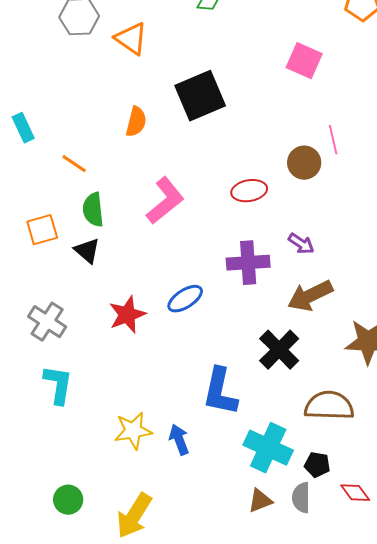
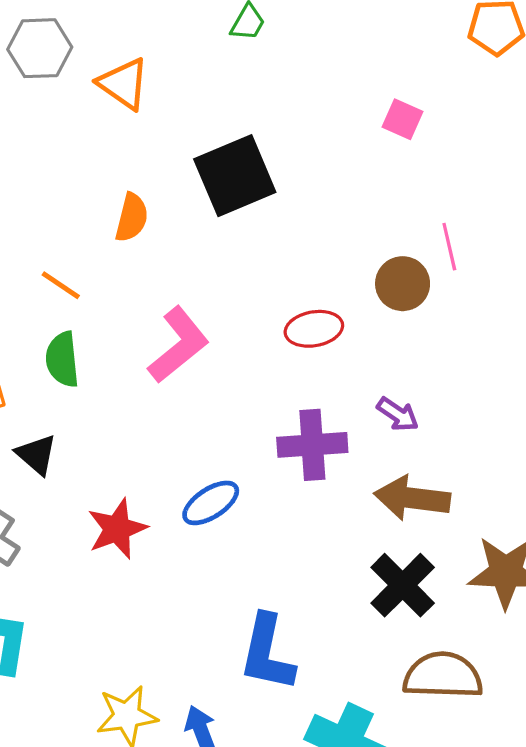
pink square: (304, 61) -> (403, 119), size x0.7
orange line: (74, 164) -> (61, 285), moved
black triangle: (87, 251) -> (37, 455), moved
brown arrow: (310, 296) -> (412, 498), turned 33
black cross: (279, 350) -> (403, 585), moved

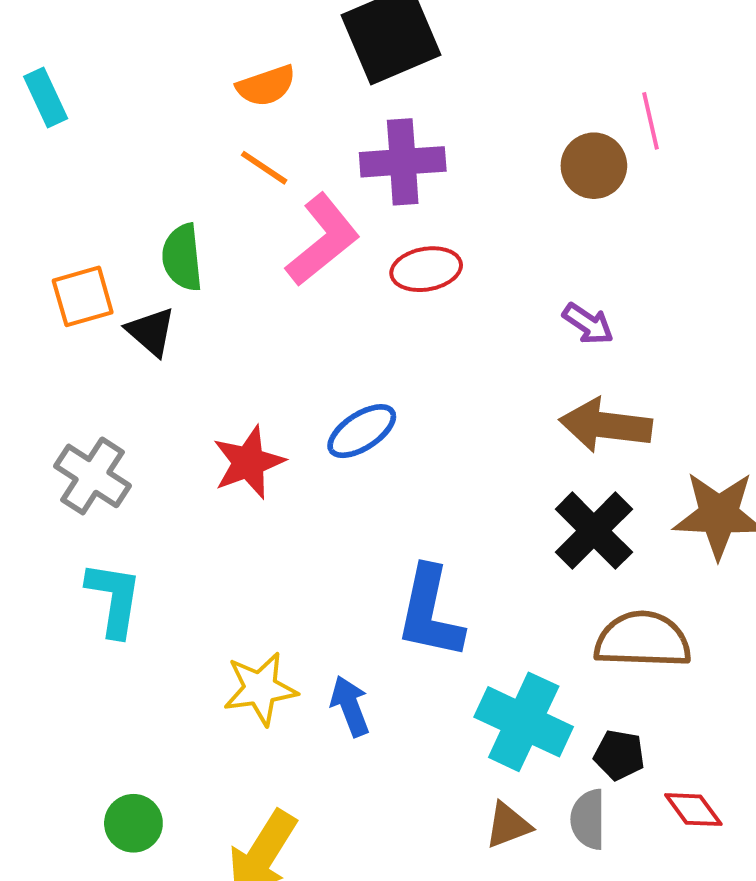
orange semicircle: (132, 218) -> (266, 86), turned 57
orange line: (61, 285) -> (264, 168), moved
red ellipse: (314, 329) -> (426, 269), moved
purple cross: (312, 445) -> (403, 162), moved
black triangle: (37, 455) -> (151, 332), moved

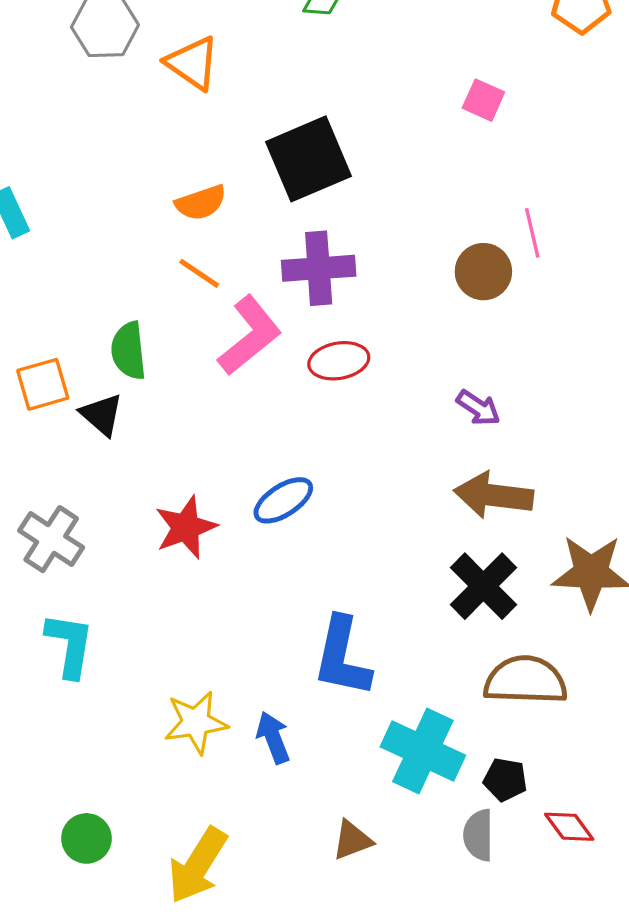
brown triangle: (508, 825) -> (352, 840), moved

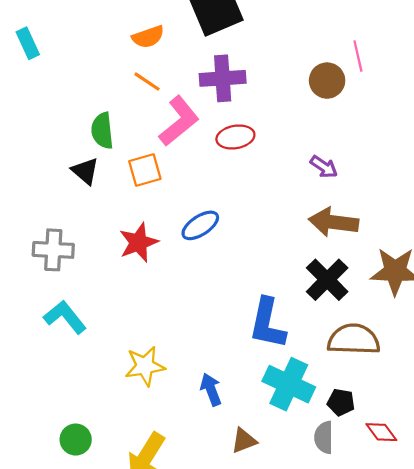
orange square: (43, 384) -> (145, 170), moved
gray cross: (51, 539) -> (53, 250), turned -30
cyan L-shape: (70, 645) -> (65, 317), turned -48
blue L-shape: (342, 657) -> (267, 323), moved
blue arrow: (273, 738) -> (211, 389), moved

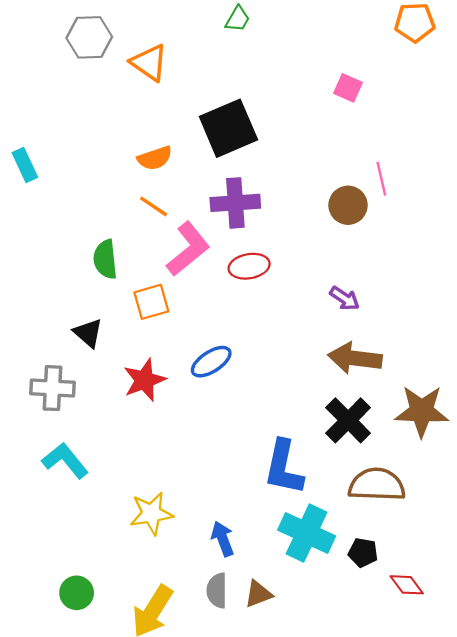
black triangle: (85, 171) -> (88, 333), moved
gray semicircle: (324, 437) -> (217, 591), moved

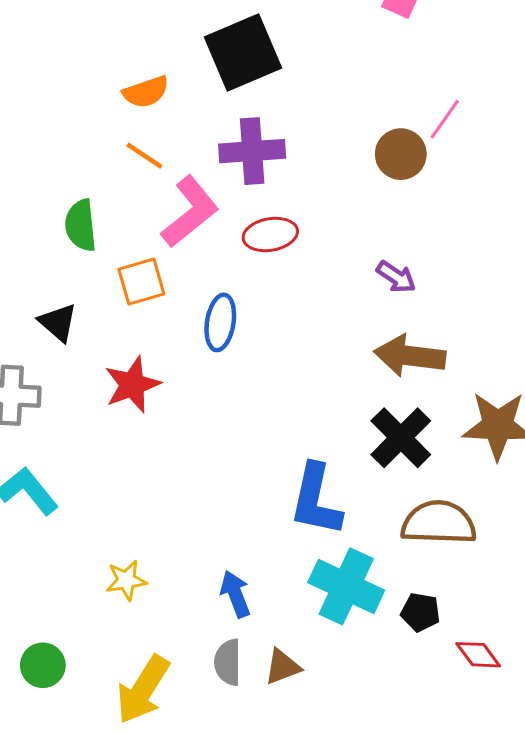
pink line: (381, 179) -> (445, 119), turned 48
blue ellipse: (211, 362) -> (220, 322), moved, turned -48
yellow star: (151, 513) -> (126, 580), moved, size x0.7

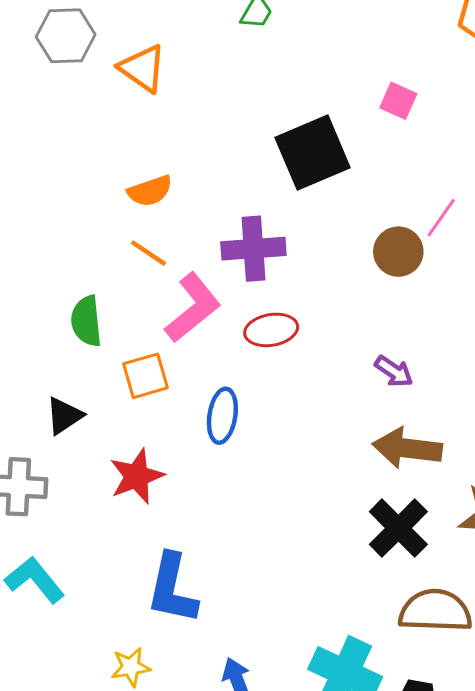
black square: (243, 52) -> (313, 153), moved
black triangle: (58, 322) -> (64, 416), turned 45
blue L-shape: (316, 500) -> (172, 589), moved

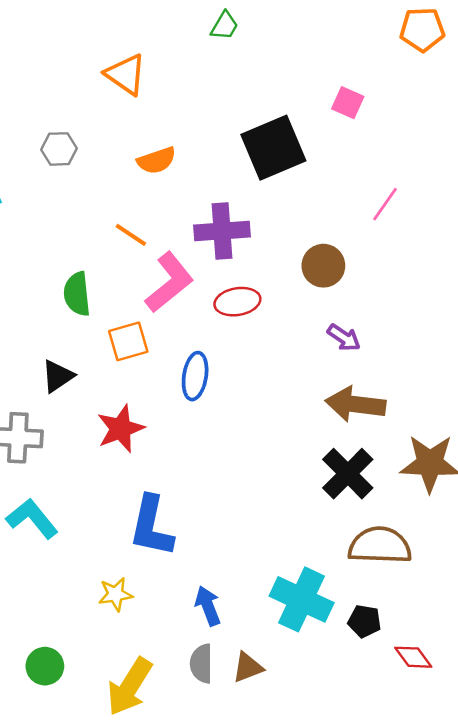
gray hexagon: (66, 36) -> (59, 149), moved, size x0.7
orange semicircle: (150, 191) -> (157, 160), moved
brown circle: (398, 252) -> (323, 266), moved

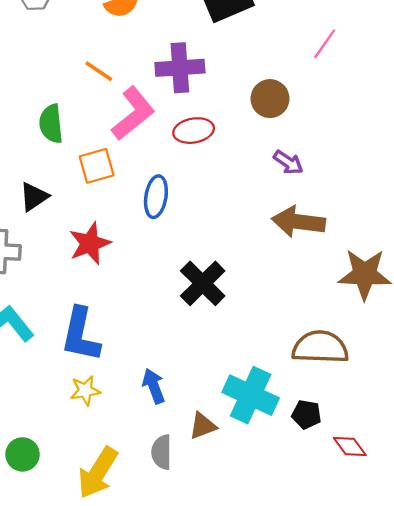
black cross: (348, 474) -> (203, 283), moved
blue L-shape: (151, 526) -> (81, 335), moved
blue arrow: (208, 606) -> (154, 386), moved
brown triangle: (248, 667) -> (203, 426), moved

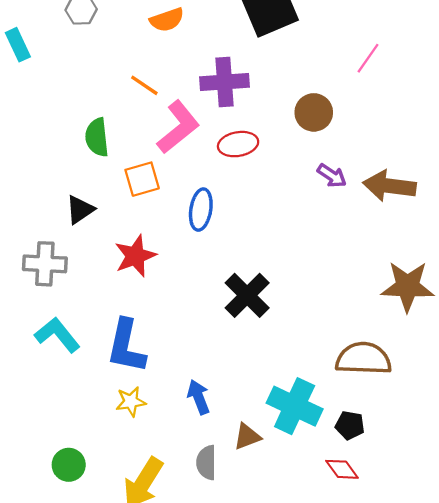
brown arrow: (299, 222) -> (389, 186), moved
red diamond: (350, 446) -> (342, 469), moved

